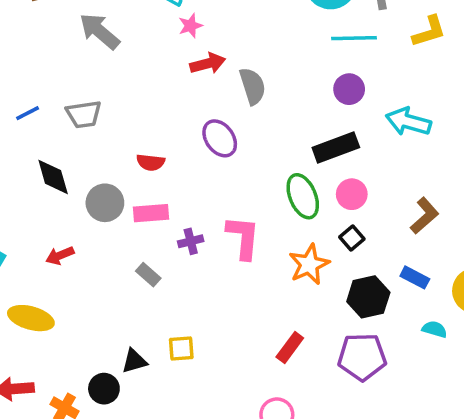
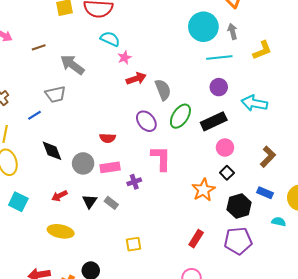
gray trapezoid: (84, 114) -> (55, 94), moved
green ellipse: (303, 196) -> (180, 116), moved, turned 60
pink L-shape: (243, 237) -> (161, 158), moved
yellow ellipse: (31, 318) -> (61, 231), moved
black triangle: (134, 361) -> (90, 201), moved, turned -35

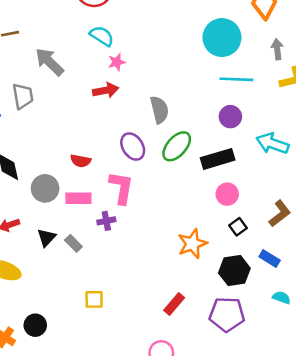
gray arrow: (233, 31) -> (277, 49), moved
red arrow: (136, 79) -> (106, 90), moved
gray trapezoid: (55, 94) -> (23, 96), turned -95
pink L-shape: (161, 158) -> (121, 188), moved
black square: (227, 173) -> (238, 227), moved

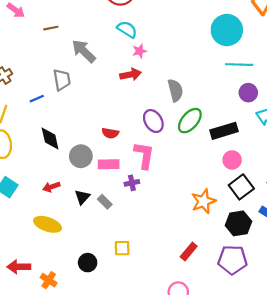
purple circle: (230, 117) -> (248, 93), moved
black square: (238, 227) -> (241, 187), size x1.6
black circle: (35, 325) -> (88, 263), moved

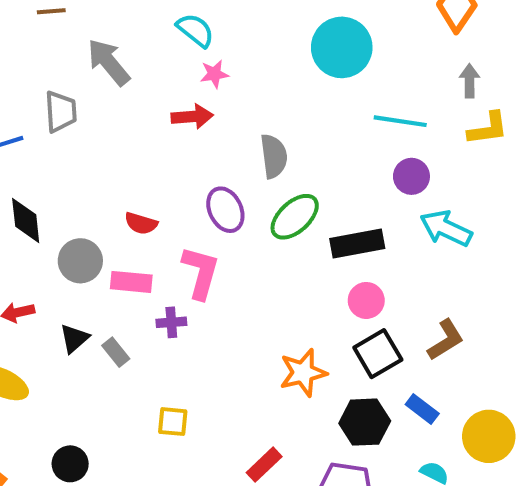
cyan circle: (227, 30) -> (342, 47), moved
yellow square: (122, 248) -> (173, 422), moved

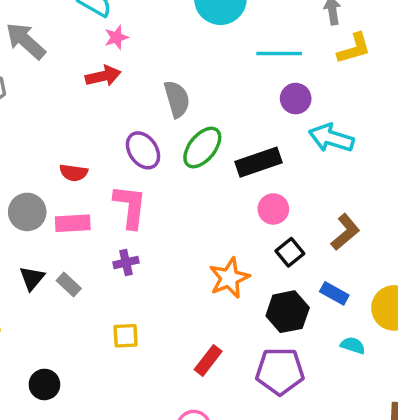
purple cross: (171, 322) -> (126, 262), moved
black square: (378, 354) -> (290, 252), size x0.7

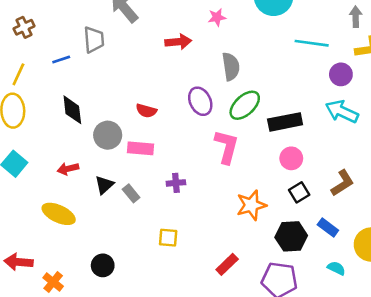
pink star: (116, 37) -> (217, 17), moved
purple circle: (296, 99) -> (341, 74), moved
pink L-shape: (130, 206) -> (227, 147), moved

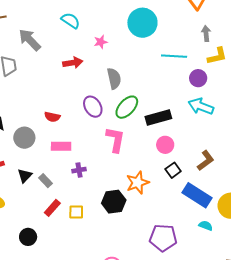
pink rectangle: (140, 148) -> (61, 146), moved
blue rectangle: (328, 228) -> (197, 195), size x1.8
black hexagon: (291, 236) -> (114, 202), moved
red rectangle: (227, 264) -> (52, 208), moved

